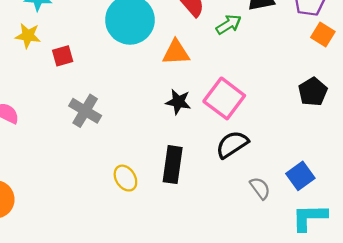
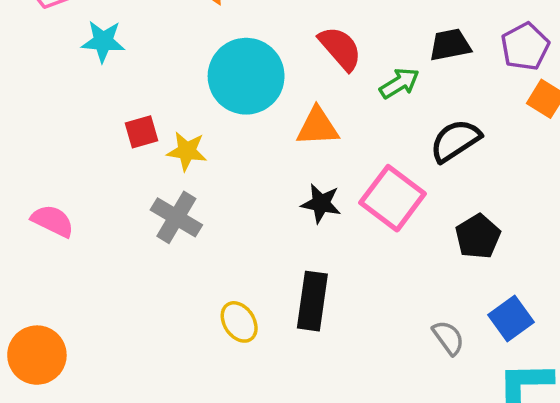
yellow star: (28, 36) -> (187, 151), moved
black pentagon: (313, 92) -> (478, 237), moved
black semicircle: (232, 144) -> (455, 141), moved

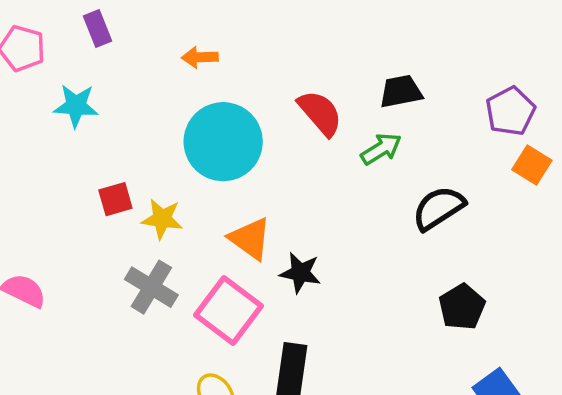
black trapezoid: (450, 45) -> (401, 91), moved
orange triangle: (318, 127) -> (250, 239), moved, turned 39
pink square: (393, 198) -> (229, 310), moved

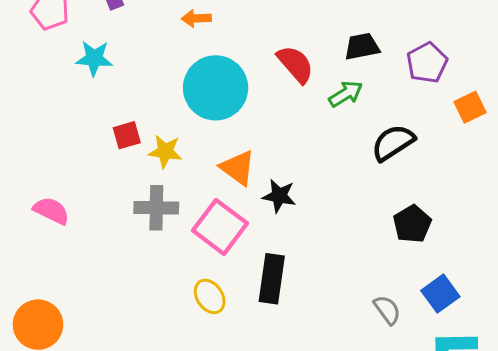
purple pentagon: (510, 111) -> (427, 63), moved
orange square: (532, 165) -> (470, 107), turned 32
gray cross: (151, 287) -> (156, 208), turned -30

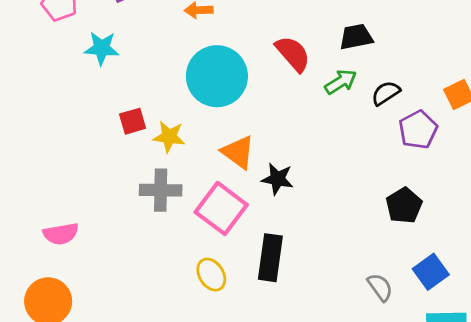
purple pentagon: (427, 63) -> (418, 130), moved
black semicircle: (393, 143) -> (386, 93), moved, size x0.7
pink semicircle: (51, 211) -> (61, 234), moved, turned 144

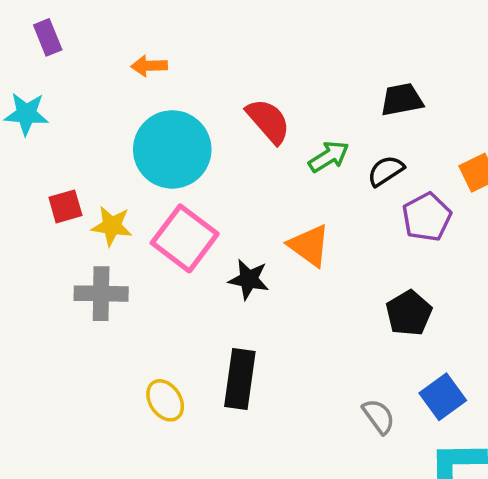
black trapezoid: (356, 37) -> (402, 100), moved
orange triangle: (238, 152) -> (309, 246), moved
pink square: (221, 208) -> (185, 238), moved

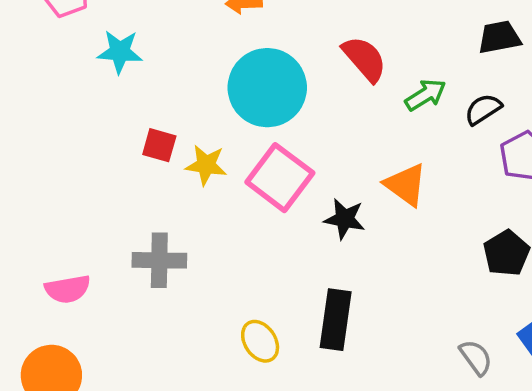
red square: (65, 206) -> (159, 145), turned 32
gray cross: (101, 294) -> (159, 260), moved

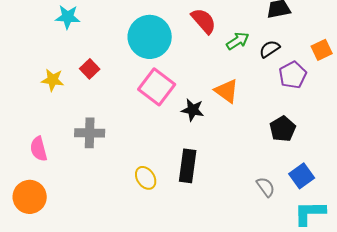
red square: (159, 145) -> (90, 69), turned 30
yellow star: (206, 165) -> (53, 80), moved
pink semicircle: (68, 289) -> (39, 149), turned 85

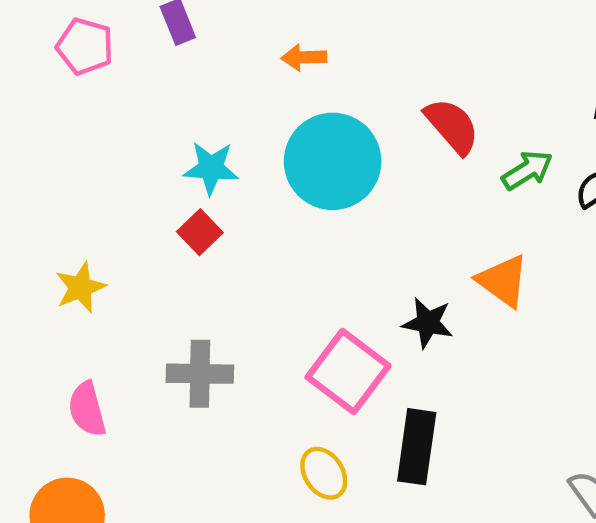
cyan star: (68, 17) -> (211, 168), moved
yellow star: (53, 80) -> (80, 287), moved, turned -30
pink square: (157, 87) -> (348, 371), moved

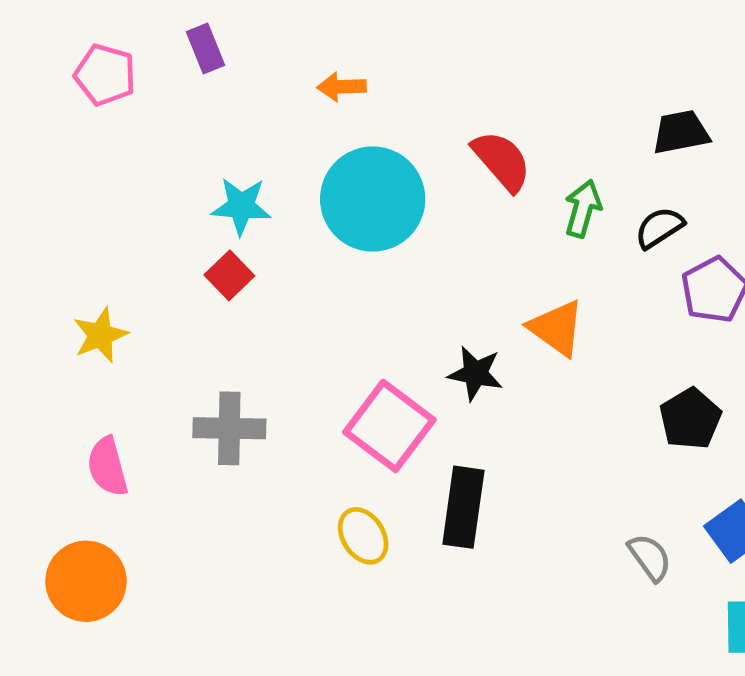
green arrow: (527, 170) -> (583, 209), turned -42

